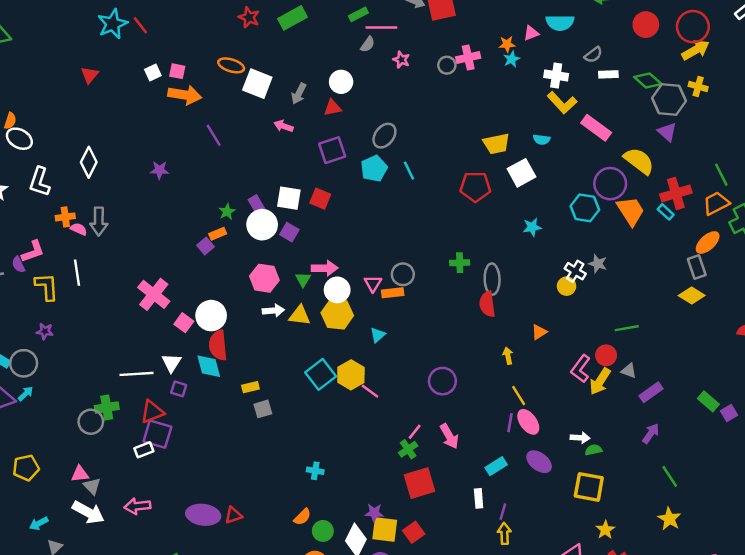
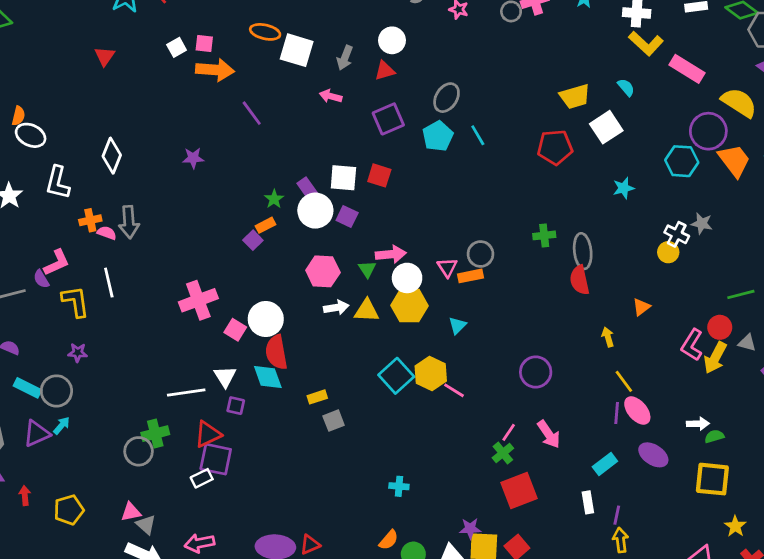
cyan semicircle: (542, 140) -> (626, 87), turned -133
pink cross: (154, 294) -> (198, 300), turned 36

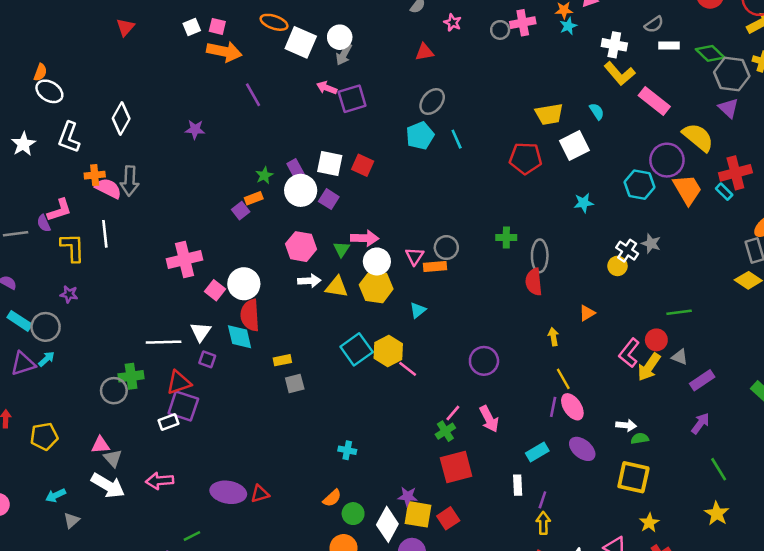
white circle: (392, 40) -> (340, 37), moved
red triangle: (385, 71) -> (425, 52), moved
purple square: (388, 119) -> (352, 99), moved
pink semicircle: (107, 233) -> (108, 188), size x1.5

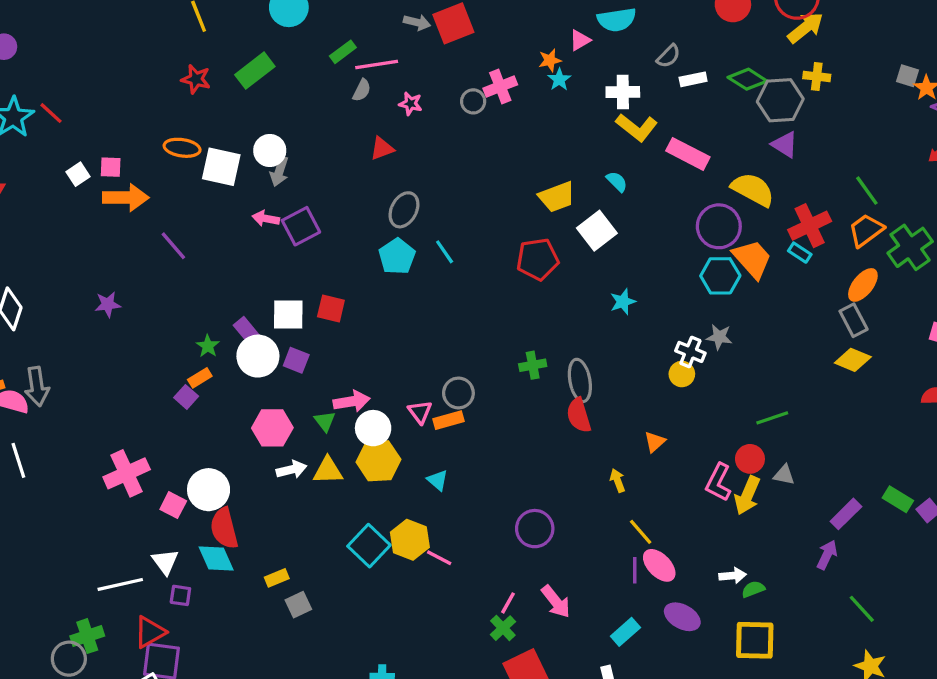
cyan hexagon: (640, 185) -> (720, 276), moved
cyan triangle: (418, 310) -> (437, 480), turned -30
purple rectangle: (702, 380) -> (846, 514), moved

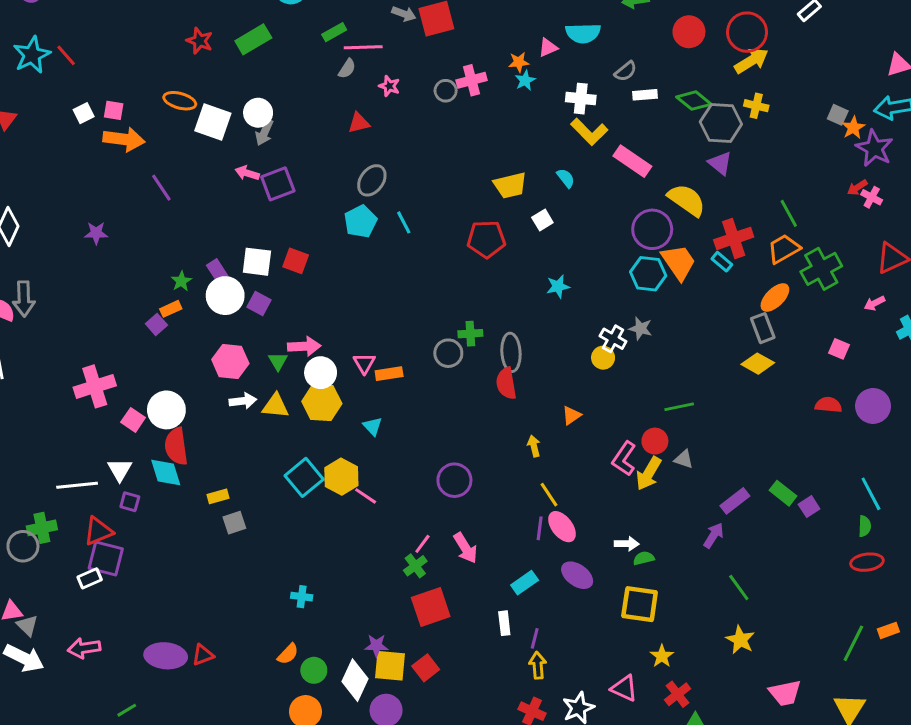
white square: (597, 231) -> (542, 220), size x0.6
gray circle: (458, 393) -> (448, 353), moved

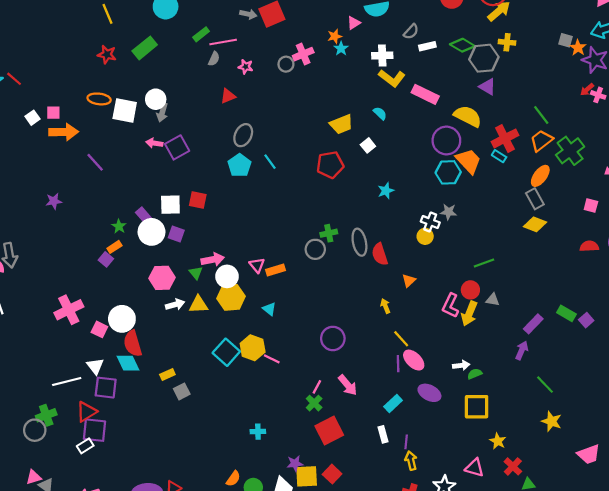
red semicircle: (506, 383) -> (380, 254), moved
purple square: (130, 502) -> (106, 388), size x1.6
cyan cross: (302, 597) -> (258, 432), moved

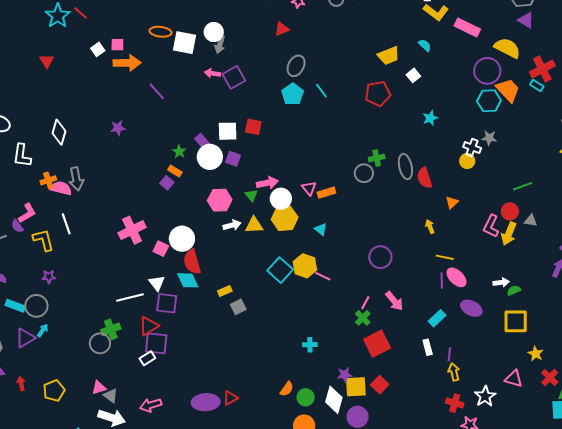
orange rectangle: (114, 247) -> (175, 171), turned 64
yellow line: (401, 339) -> (445, 257), turned -36

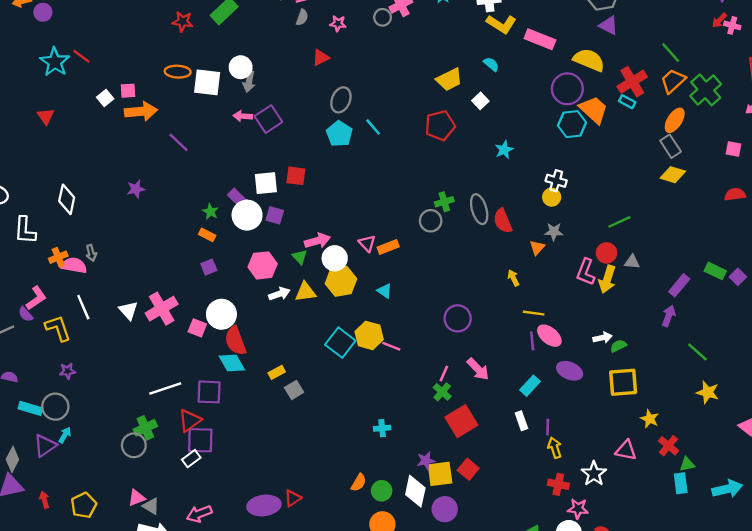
gray star: (489, 138) -> (554, 232), moved
gray arrow: (76, 179) -> (91, 253), size x0.6
purple square: (167, 183) -> (209, 267), moved, turned 32
white triangle: (157, 283) -> (128, 310), moved

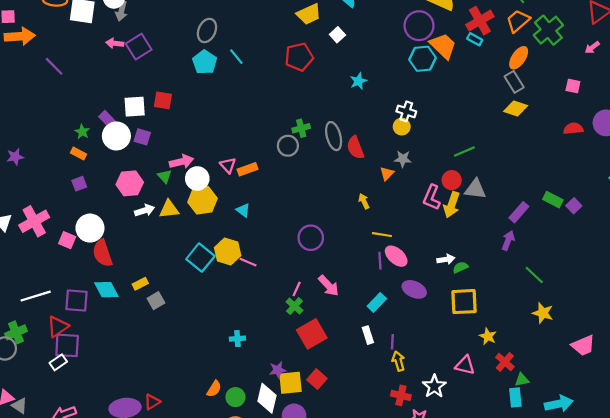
purple star: (136, 189) -> (15, 157), moved
gray triangle: (632, 262) -> (475, 189), size x1.5
cyan diamond: (232, 363) -> (106, 290), moved

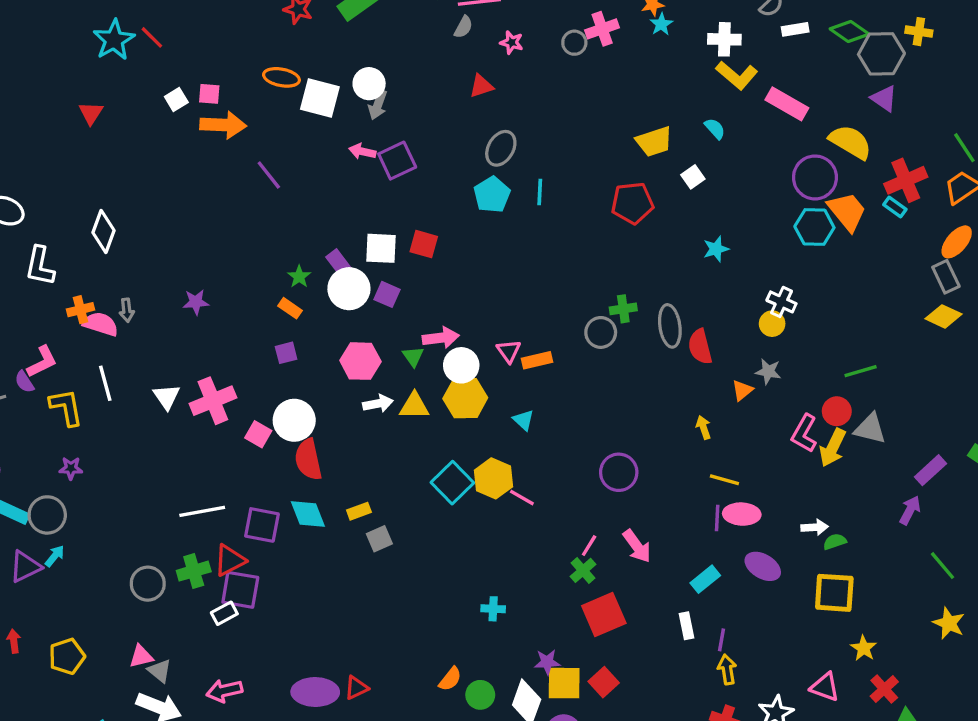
cyan line: (236, 57) -> (540, 192), turned 35
pink ellipse: (396, 256) -> (742, 514), turned -45
green cross: (16, 332) -> (194, 571), moved

